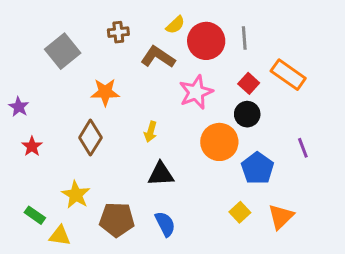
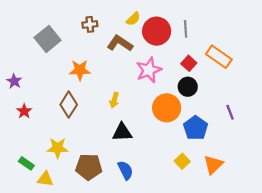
yellow star: (76, 195) -> (58, 148), turned -30

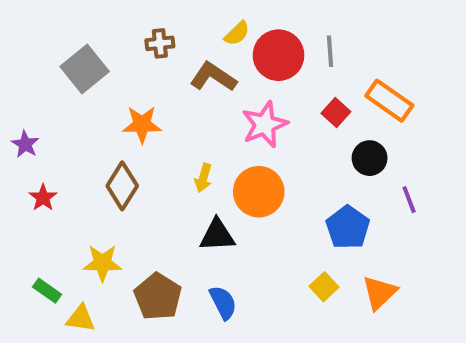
black circle: (188, 87) -> (370, 158), moved
orange circle: (167, 108) -> (259, 192), moved
brown pentagon: (89, 167) -> (158, 297), turned 30

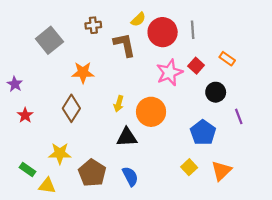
brown L-shape: (213, 77) -> (124, 45), turned 44
orange rectangle: (389, 101) -> (227, 59), size x0.6
pink star: (265, 124) -> (169, 73), moved

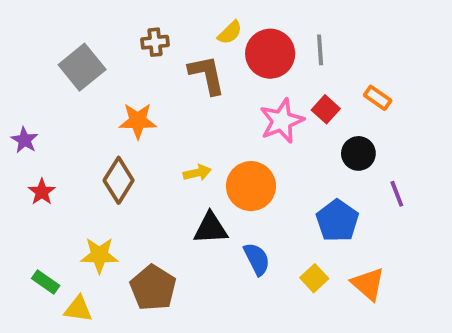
yellow arrow: (119, 104) -> (197, 173), turned -119
orange triangle: (221, 171) -> (368, 284), turned -35
blue semicircle: (130, 176) -> (257, 259), moved

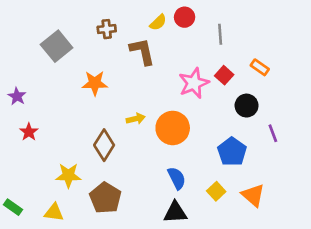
red circle: (270, 54) -> (185, 17), moved, size x0.6
brown diamond: (119, 180) -> (104, 145), moved
black triangle: (211, 228) -> (175, 212), moved
green rectangle: (46, 282) -> (13, 207), moved

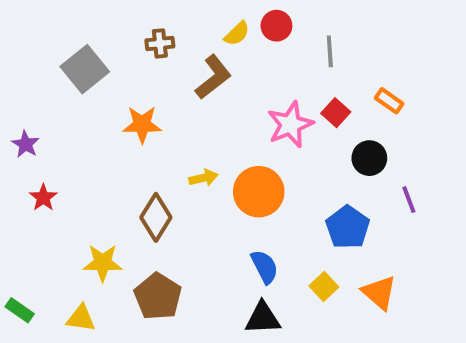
brown L-shape: (142, 51) -> (213, 77), turned 64

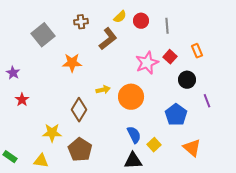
red circle: (276, 26) -> (141, 21), moved
orange rectangle: (389, 101) -> (197, 51), turned 32
yellow square: (324, 287) -> (154, 145), moved

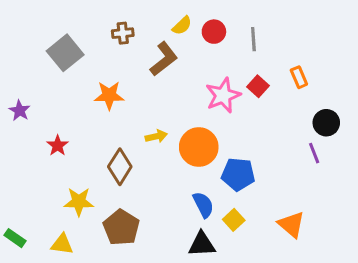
black circle: (187, 80) -> (326, 123), moved
red star: (22, 100) -> (58, 145), moved
blue pentagon: (176, 115) -> (238, 174), moved, turned -30

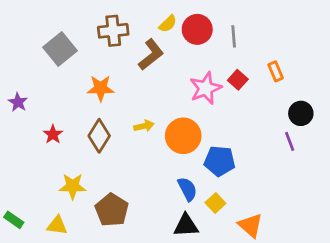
red circle: (214, 32) -> (197, 29), size x1.4
brown cross: (123, 33) -> (113, 31), size x1.5
brown diamond: (120, 167) -> (99, 136), moved
orange triangle: (291, 224) -> (250, 225), moved

